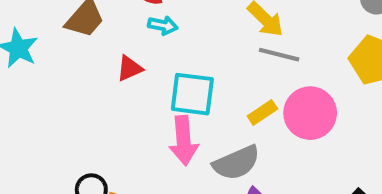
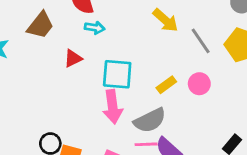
gray line: (279, 55) -> (201, 41), moved, turned 44
pink circle: (310, 113) -> (199, 84), size x0.6

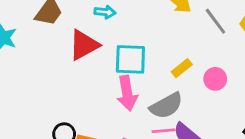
red triangle: (73, 58) -> (84, 45), size x1.6
pink circle: (199, 84) -> (215, 79), moved

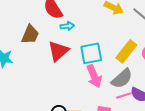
yellow rectangle: (182, 68) -> (126, 51), size x1.6

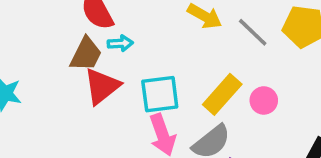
brown trapezoid: (30, 35) -> (86, 54), moved

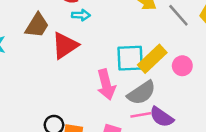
brown trapezoid: (86, 54) -> (37, 25), moved
cyan square: (160, 94) -> (130, 58), moved

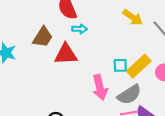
red triangle: (65, 45) -> (66, 54), turned 30
cyan square: (130, 58) -> (120, 65), size x0.6

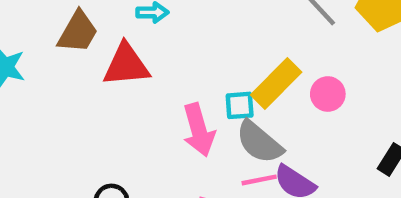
cyan square: (120, 65) -> (240, 105), moved
gray semicircle: (129, 95) -> (259, 142), turned 75

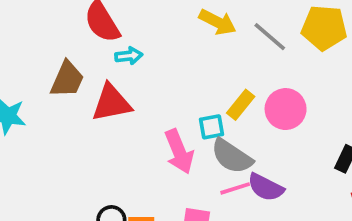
yellow rectangle: (276, 83) -> (241, 105), size x0.7
pink circle: (328, 94) -> (286, 109), size x1.4

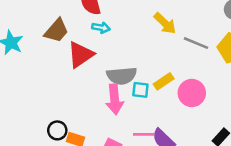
gray line: (270, 37) -> (196, 43), turned -35
red triangle: (111, 103) -> (80, 55), turned -40
gray semicircle: (232, 156) -> (122, 76), moved, turned -56

